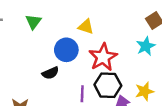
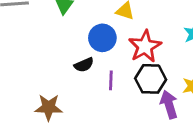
purple line: (82, 94) -> (111, 80), moved

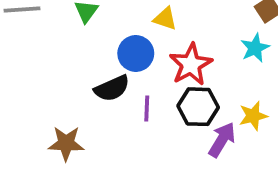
black semicircle: (84, 65) -> (112, 88), size x1.4
purple arrow: (169, 104) -> (222, 140), turned 48

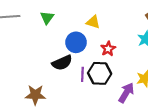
red star: (191, 64) -> (108, 49), size x0.6
black hexagon: (198, 107) -> (100, 73), moved

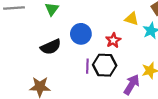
yellow triangle: (93, 22) -> (132, 19), moved
black semicircle: (62, 63) -> (51, 47), moved

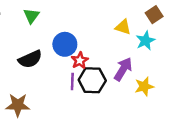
red star: (113, 40) -> (80, 60), moved
purple arrow: (132, 85) -> (123, 69), moved

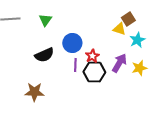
brown square: (154, 15) -> (128, 19), moved
red star: (80, 60) -> (92, 56), moved
purple line: (72, 81) -> (75, 65), moved
yellow star: (144, 86) -> (139, 68), moved

